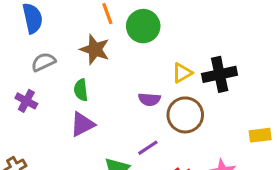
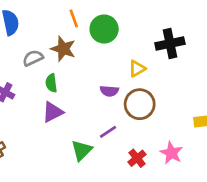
gray semicircle: (43, 62) -> (33, 58), moved
black cross: (220, 74) -> (170, 44), moved

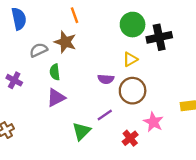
green circle: (104, 29) -> (133, 25), moved
pink star: (171, 153) -> (153, 122), moved

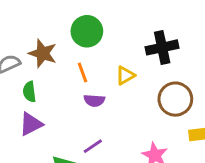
orange line: (75, 15) -> (82, 73), moved
green circle: (133, 25) -> (87, 31), moved
brown circle: (133, 91) -> (175, 99), moved

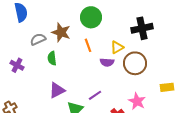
brown circle: (175, 99) -> (135, 63), moved
purple semicircle: (94, 101) -> (107, 62), moved
purple triangle: (31, 124) -> (57, 90), moved

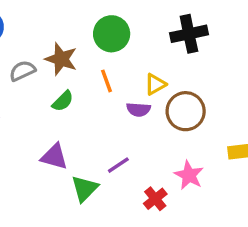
black cross: (142, 28) -> (189, 34), moved
green semicircle: (52, 58) -> (63, 101), moved, turned -128
purple triangle: (57, 90) -> (54, 157), turned 42

